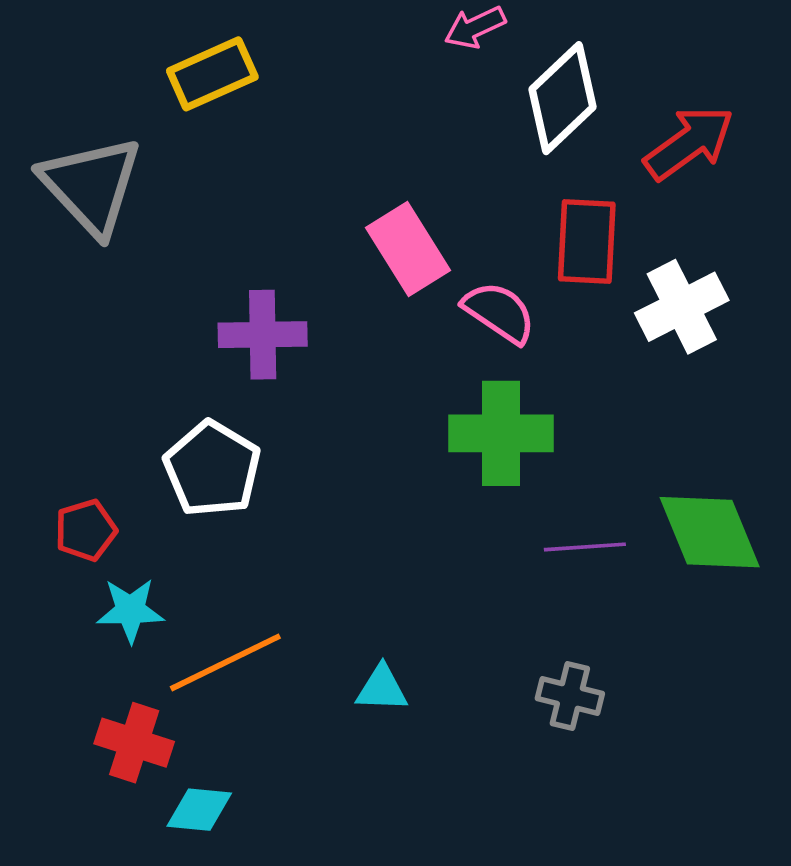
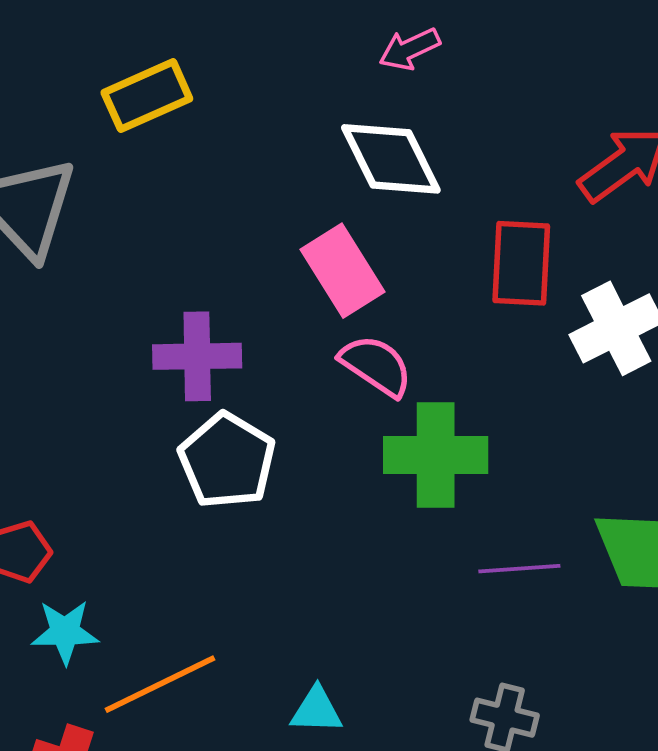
white diamond: (563, 98) -> (391, 159), moved, turned -73
pink semicircle: (499, 312) -> (376, 366), moved
white pentagon: (212, 469) -> (227, 461), moved

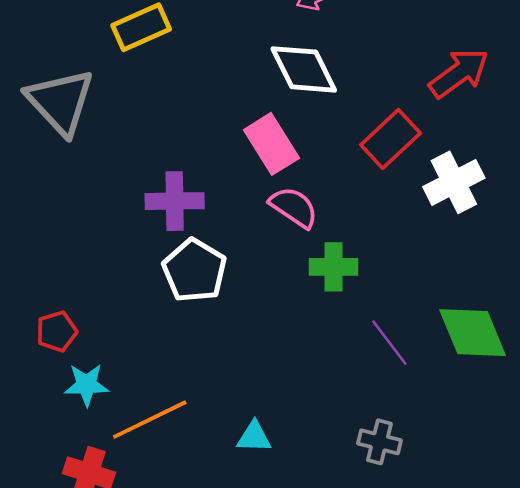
red rectangle: (521, 263) -> (391, 139), turned 44
green cross: (436, 455) -> (334, 267), size x0.7
purple line: (519, 569) -> (389, 343), turned 57

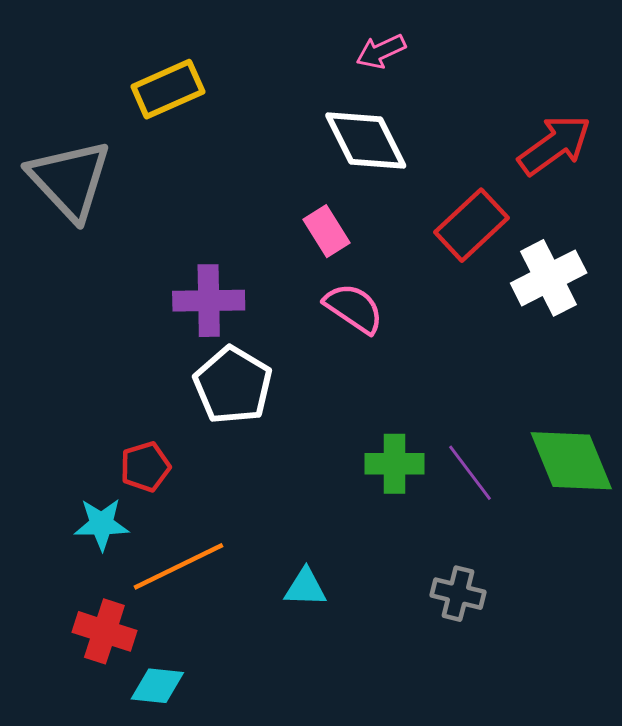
pink rectangle: (271, 144) -> (327, 231), size x0.7
green cross: (334, 267) -> (395, 464), moved
red pentagon: (57, 331) -> (145, 467), moved

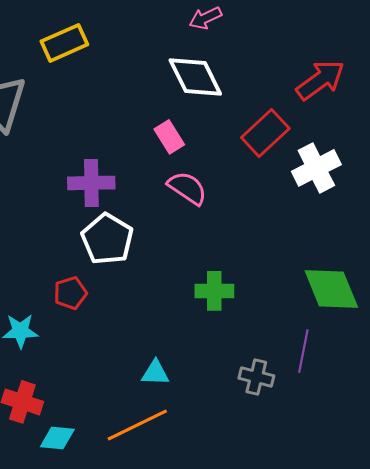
red pentagon: (145, 467) -> (70, 293), moved
purple line: (470, 473) -> (303, 351), moved, turned 48
orange line: (178, 566) -> (137, 425), moved

